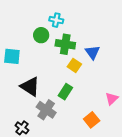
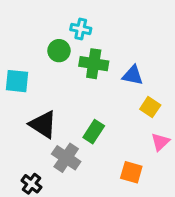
blue triangle: (93, 52) -> (133, 75), turned -42
yellow square: (74, 65) -> (150, 107), moved
orange square: (92, 120) -> (131, 172), turned -35

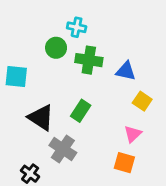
green rectangle: (94, 132) -> (81, 111), moved
pink triangle: (160, 142) -> (133, 134), moved

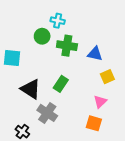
yellow square: (142, 101) -> (107, 77), turned 32

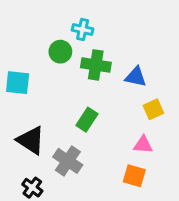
black triangle: (31, 89) -> (31, 140), moved
pink triangle: (100, 102) -> (143, 145), turned 48

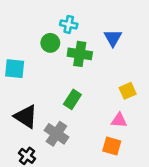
blue triangle: (136, 77) -> (113, 38), moved, turned 48

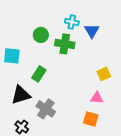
cyan cross: (69, 24) -> (72, 22), moved
green rectangle: (72, 99) -> (39, 74), moved
black triangle: (26, 117) -> (21, 95), turned -50

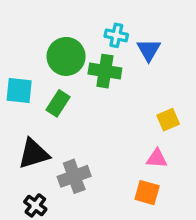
green circle: (41, 35) -> (66, 56), size x1.5
green rectangle: (39, 74) -> (58, 103), moved
gray cross: (46, 109) -> (74, 176), turned 36

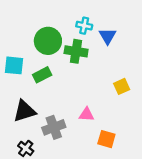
green rectangle: (58, 103) -> (42, 75), turned 30
pink triangle: (157, 158) -> (87, 115), moved

